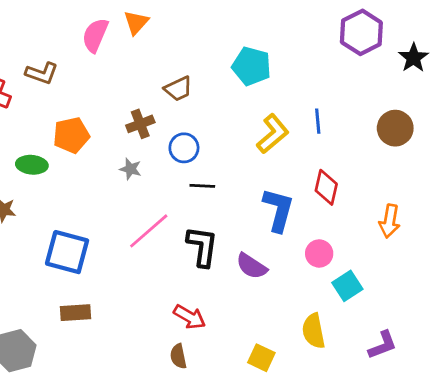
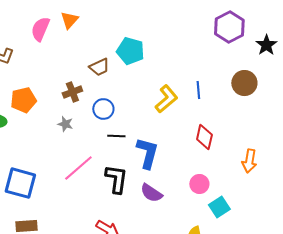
cyan pentagon: (252, 66) -> (130, 51), moved
brown circle: (395, 128) -> (244, 83), moved
blue L-shape: (278, 210) -> (147, 153), moved

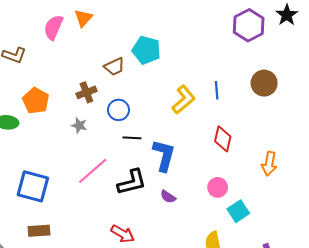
black star: (266, 45) -> (287, 15), moved
orange pentagon: (23, 100) -> (36, 101), turned -30
black L-shape: (116, 179) -> (132, 182), turned 68
purple semicircle: (151, 193) -> (168, 197), size x0.7

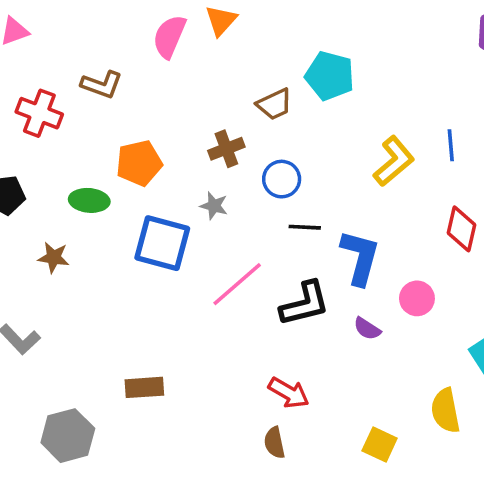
orange pentagon: (36, 101) -> (139, 163), turned 30
blue square: (33, 186) -> (162, 243), moved
pink circle: (218, 187) -> (417, 298), moved

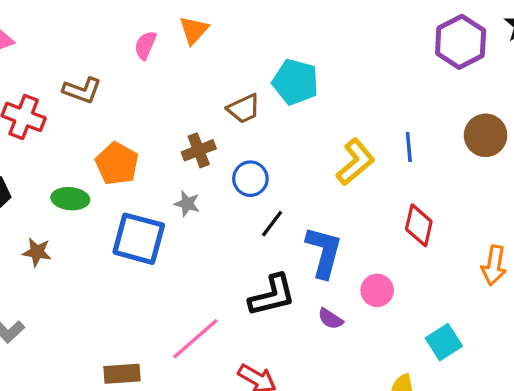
pink semicircle: (169, 37) -> (145, 45), size x0.7
orange pentagon: (139, 163) -> (117, 164), turned -30
black line: (305, 227) -> (272, 224), turned -56
pink line: (237, 284) -> (195, 339), moved

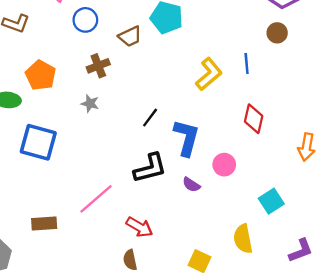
brown circle: (486, 135) -> (277, 33), moved, size x0.7
blue circle: (250, 179) -> (85, 20), moved
blue square: (139, 239) -> (38, 142), moved

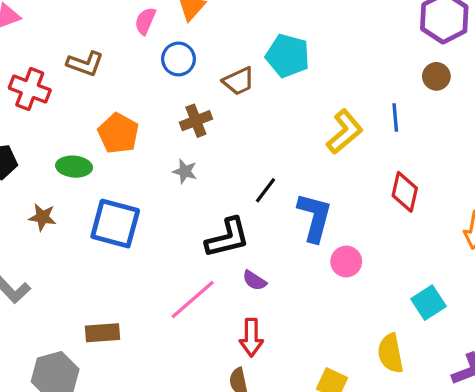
pink circle: (224, 165) -> (346, 262), moved
black L-shape: (150, 168) -> (228, 238), moved
purple semicircle: (191, 185) -> (254, 280), moved
brown rectangle: (44, 223) -> (103, 333), moved
red arrow: (139, 227) -> (251, 337), turned 60

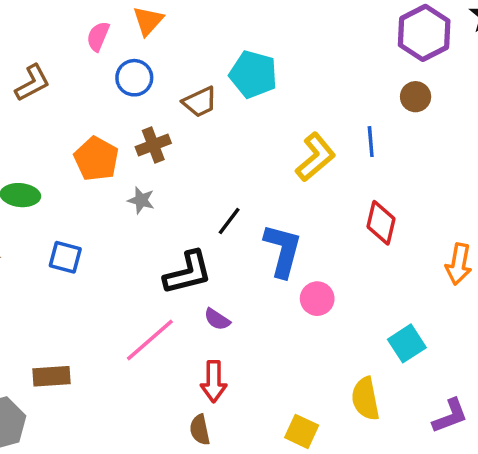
brown L-shape: (85, 64) -> (32, 83), turned -48
orange pentagon: (118, 133) -> (96, 159), moved
blue square: (115, 224) -> (65, 257), size x0.6

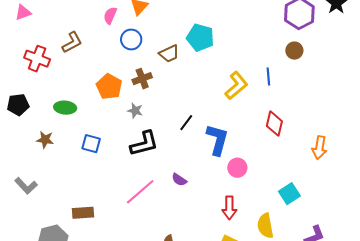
black L-shape: (188, 273) -> (144, 144), moved
red arrow: (214, 381) -> (229, 208), moved

